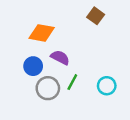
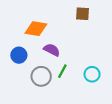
brown square: (96, 16) -> (83, 14), turned -32
blue circle: (33, 66) -> (19, 55), moved

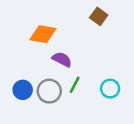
brown square: (83, 14) -> (99, 16), turned 32
blue circle: (19, 55) -> (23, 90), moved

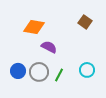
brown square: (99, 16) -> (85, 22), moved
green line: (75, 85) -> (59, 75), moved

